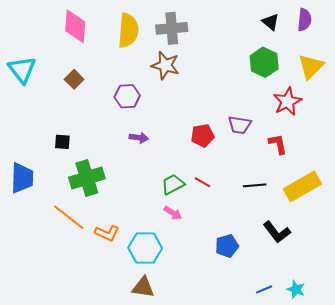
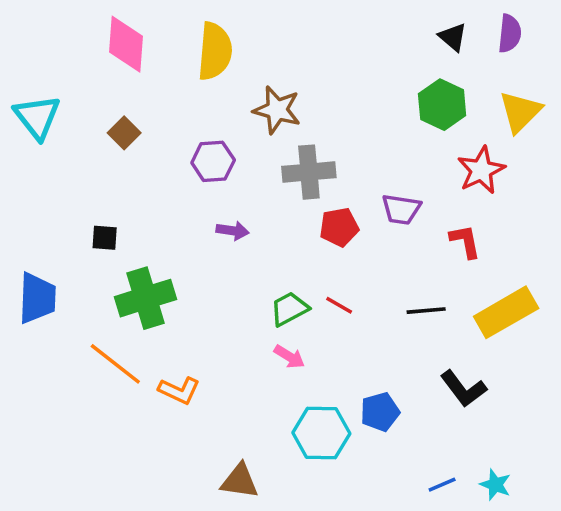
gray cross: (172, 28) -> (309, 172), moved
cyan hexagon: (145, 248) -> (321, 433), moved

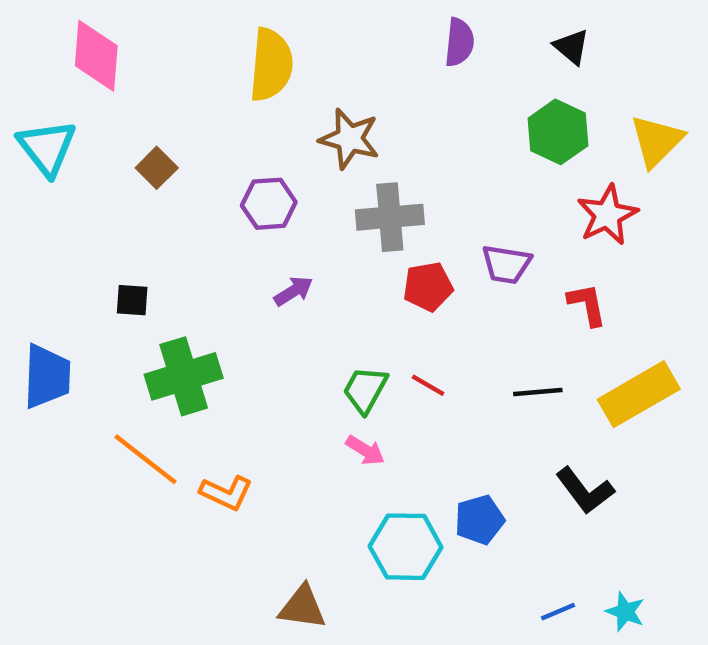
purple semicircle: (510, 34) -> (459, 42), moved
pink diamond: (126, 44) -> (96, 56), moved
purple arrow: (233, 231) -> (293, 291), turned -40
green trapezoid: (289, 309) -> (365, 390), turned -33

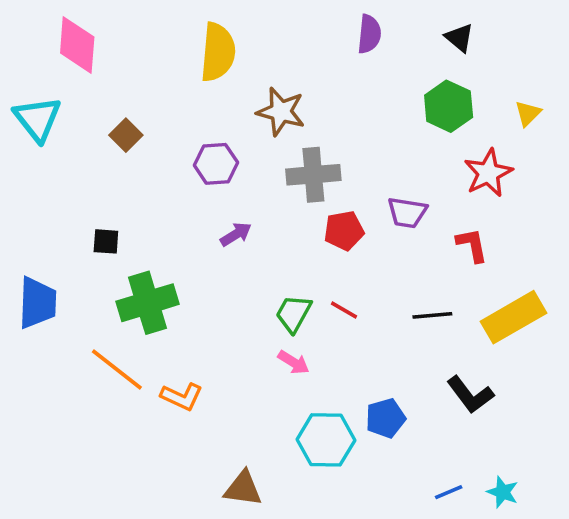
yellow triangle: (657, 141) -> (528, 113), size x0.6

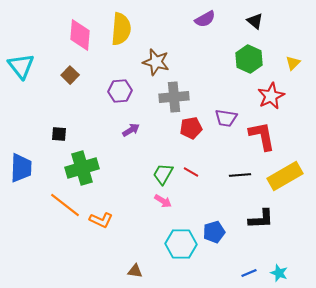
purple semicircle: (369, 34) -> (205, 19), turned 55
pink diamond: (77, 45) -> (80, 35), moved
red L-shape: (472, 245) -> (262, 136), size x1.5
black L-shape: (470, 395) -> (261, 219), turned -56
brown triangle: (243, 488) -> (135, 271), size x0.7

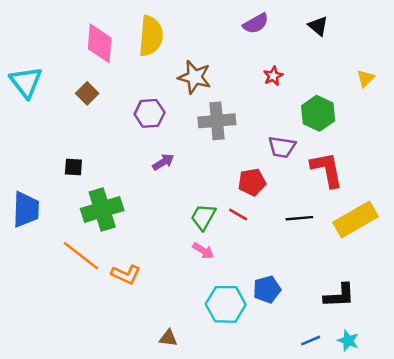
green hexagon: (249, 59) -> (318, 113), moved
red star: (271, 96) -> (273, 76), moved, size x0.6
red pentagon: (191, 128) -> (252, 182), moved
black L-shape: (261, 219) -> (339, 296), moved

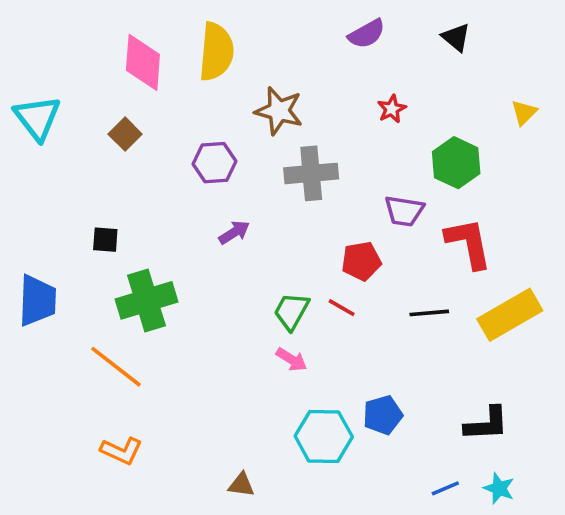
orange L-shape: (126, 274) -> (121, 451), moved

